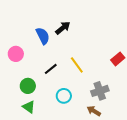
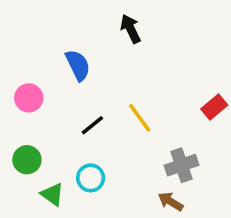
black arrow: (63, 28) -> (131, 29), moved, turned -77
green circle: (28, 86) -> (27, 160), moved
cyan circle: (64, 96) -> (91, 178), moved

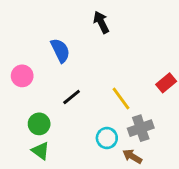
yellow line: (140, 118) -> (121, 98), moved
green circle: (27, 160) -> (39, 124), moved
cyan circle: (91, 178) -> (107, 138), moved

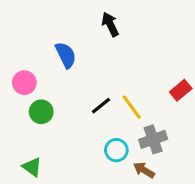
black line: (72, 97) -> (101, 106), moved
green circle: (39, 124) -> (41, 112), moved
green triangle: (40, 151) -> (32, 167), moved

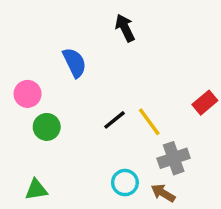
cyan circle: (116, 150) -> (125, 183), moved
green triangle: (32, 167) -> (36, 190), turned -45

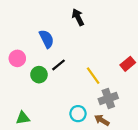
black line: (114, 120) -> (58, 65), moved
green circle: (47, 127) -> (39, 75), moved

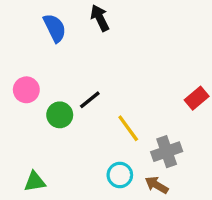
black arrow: (78, 17) -> (100, 18), moved
blue semicircle: (47, 39) -> (55, 28), moved
yellow line: (93, 76) -> (128, 128), moved

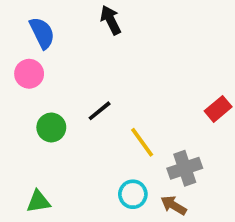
blue semicircle: (55, 28) -> (42, 33), moved
pink circle: (26, 90) -> (29, 74), moved
green circle: (60, 115) -> (51, 127), moved

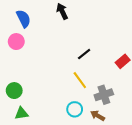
black line: (100, 111) -> (84, 54), moved
green circle: (51, 127) -> (14, 91), moved

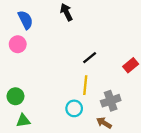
yellow line: (80, 80) -> (85, 85), turned 42
cyan circle: (75, 109) -> (74, 108), moved

